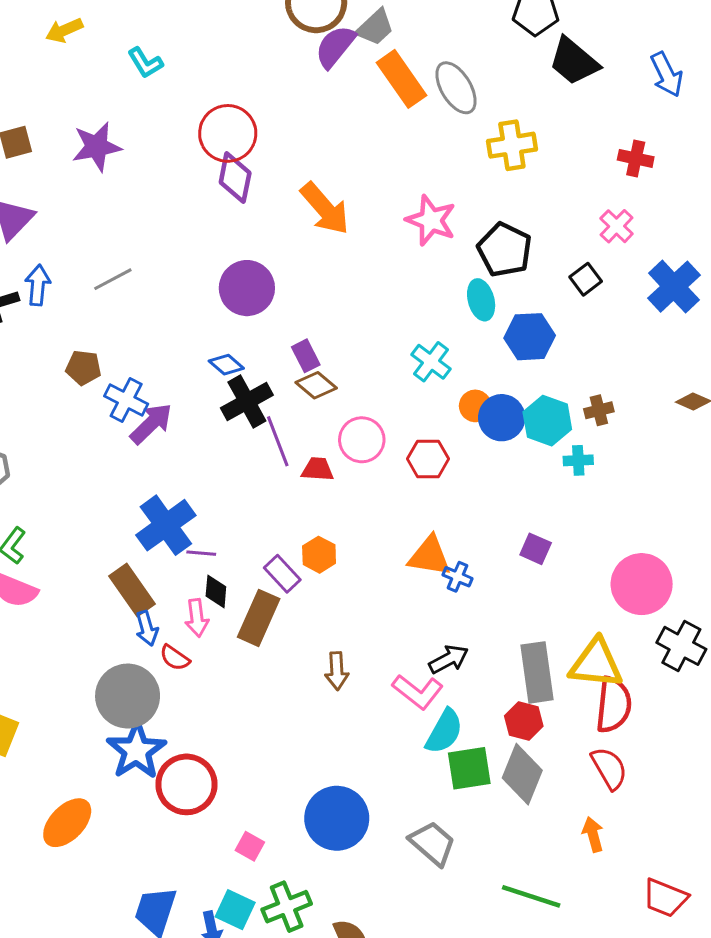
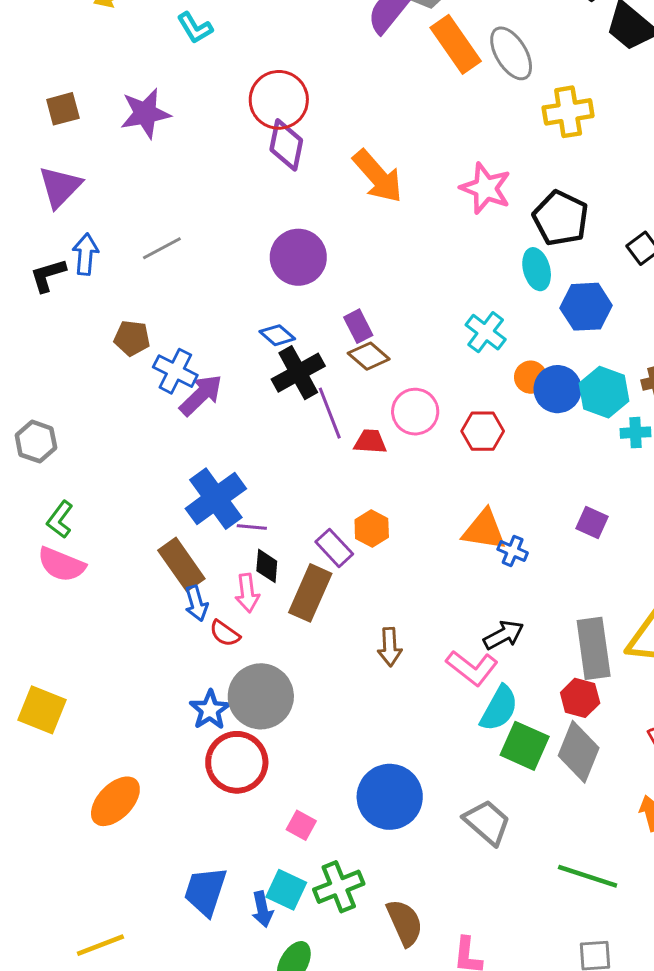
gray circle: (128, 696) -> (261, 696), moved
blue star: (136, 751) -> (210, 710), moved, size x0.7
green square: (469, 768) -> (525, 746), turned 33

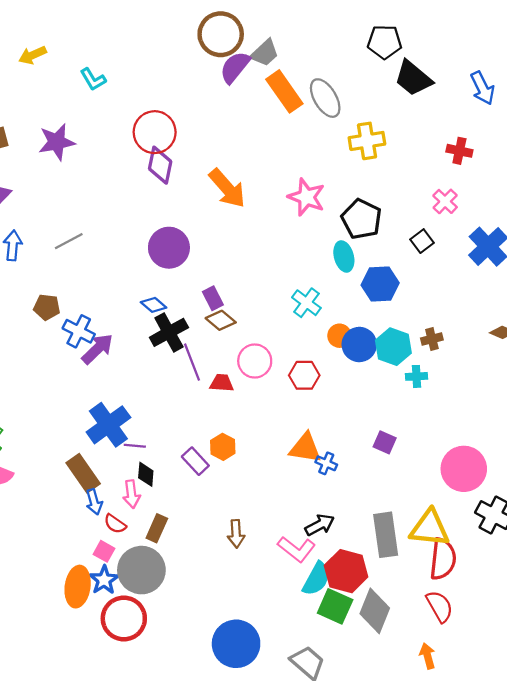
brown rectangle: (310, 593) -> (157, 528), moved, size x0.7
red hexagon: (580, 698) -> (346, 571), moved, size x1.5
orange ellipse: (115, 801) -> (78, 587), moved, turned -36
pink square: (301, 825) -> (104, 551), moved

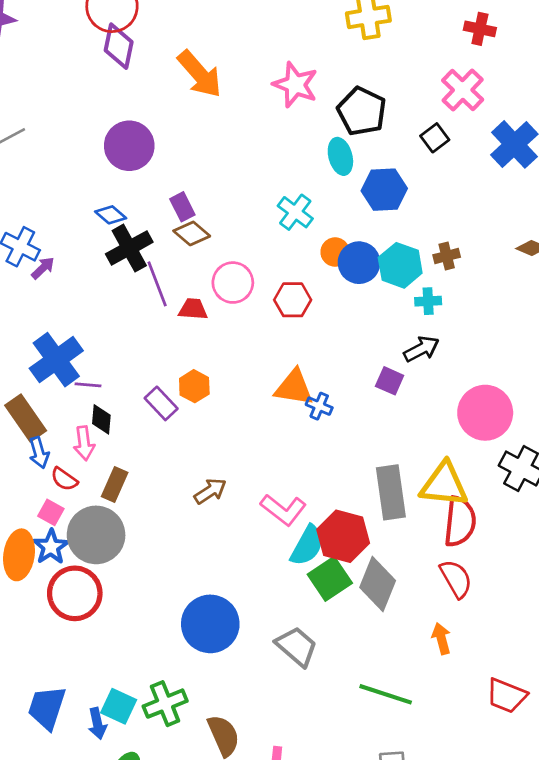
pink cross: (445, 201) -> (463, 90), size x1.4
purple arrow: (97, 349) -> (43, 268), size x0.6
black arrow: (320, 525) -> (421, 349), moved
brown arrow: (236, 534) -> (210, 491), turned -120
green square: (335, 606) -> (330, 579), turned 32

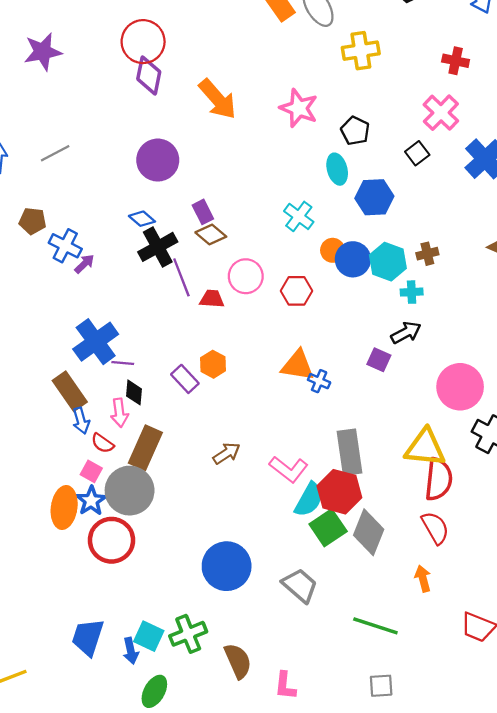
black pentagon: (362, 111) -> (355, 131), size x0.7
brown rectangle: (115, 484) -> (145, 448), size x1.5
gray rectangle: (391, 492) -> (350, 452), moved

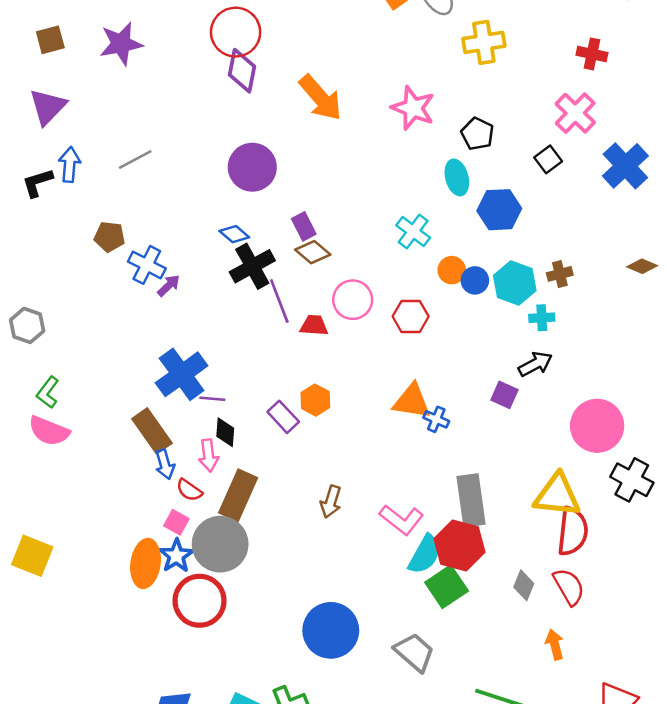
blue circle: (353, 259) -> (475, 280), size x0.7
brown arrow: (227, 453) -> (331, 502), turned 140
gray diamond: (369, 532) -> (524, 585), moved, size x0.6

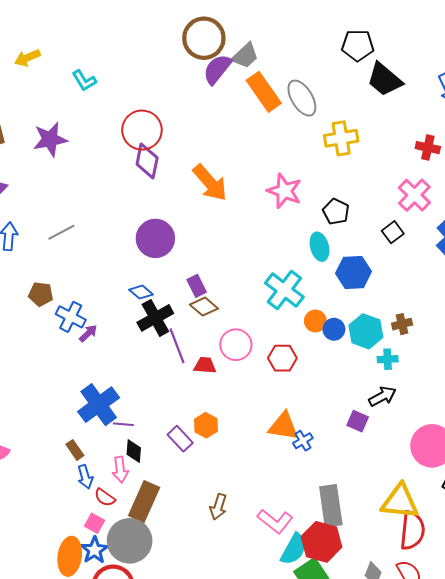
cyan cross: (413, 232) -> (284, 290), size x1.4
blue cross: (436, 419) -> (303, 441), turned 36
brown rectangle: (152, 431) -> (75, 450), size x0.6

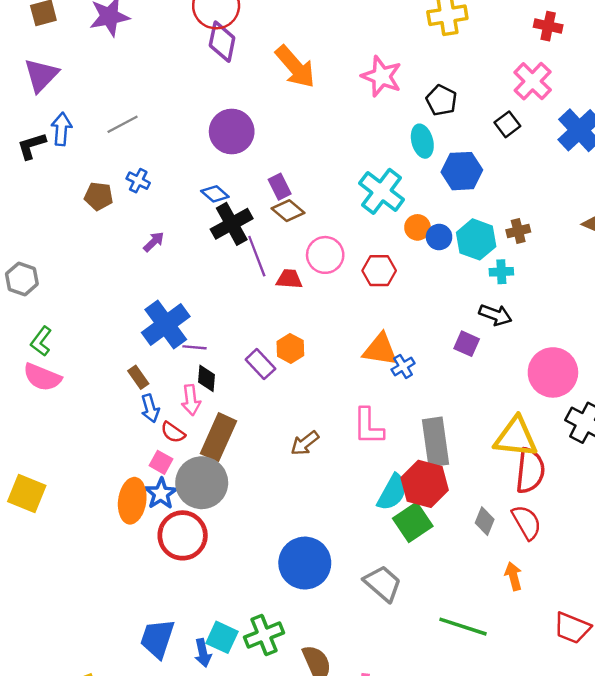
blue cross: (71, 317) -> (138, 181), moved, size x0.7
black arrow: (382, 396) -> (495, 315), turned 48
brown arrow: (218, 507) -> (305, 443), turned 35
pink L-shape: (275, 521) -> (368, 426), moved, turned 52

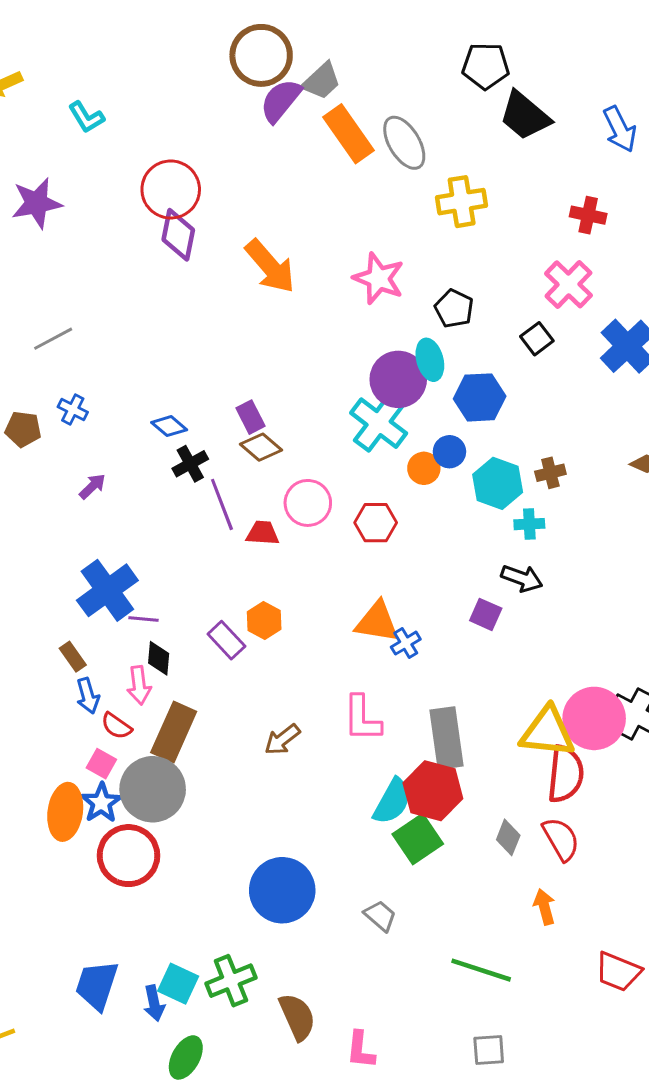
purple circle: (232, 131) -> (398, 379), moved
black cross: (232, 224) -> (190, 464), size x0.7
blue circle: (439, 237) -> (449, 452), moved
pink circle: (553, 372) -> (594, 718), moved
gray trapezoid: (383, 583) -> (380, 916), size x0.7

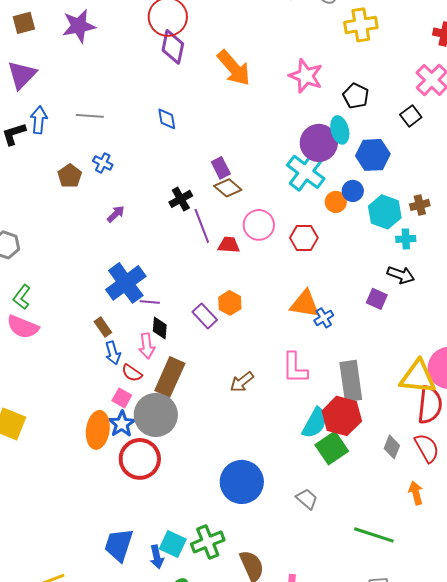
gray line: (53, 339) -> (90, 116), turned 32
blue diamond: (169, 426) -> (167, 119), moved, turned 40
brown pentagon: (23, 429) -> (70, 176), turned 30

